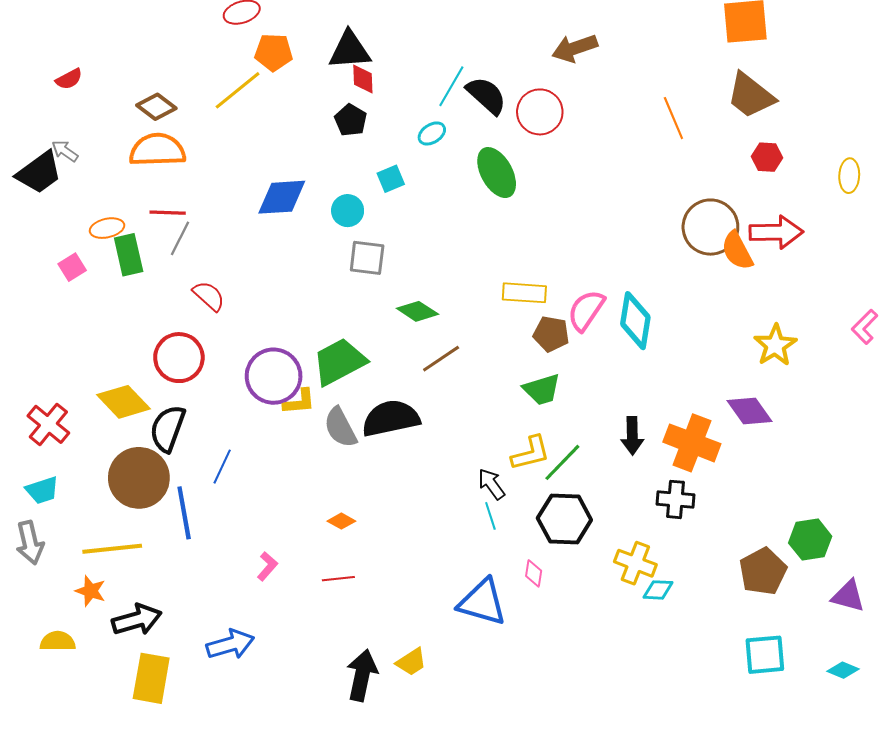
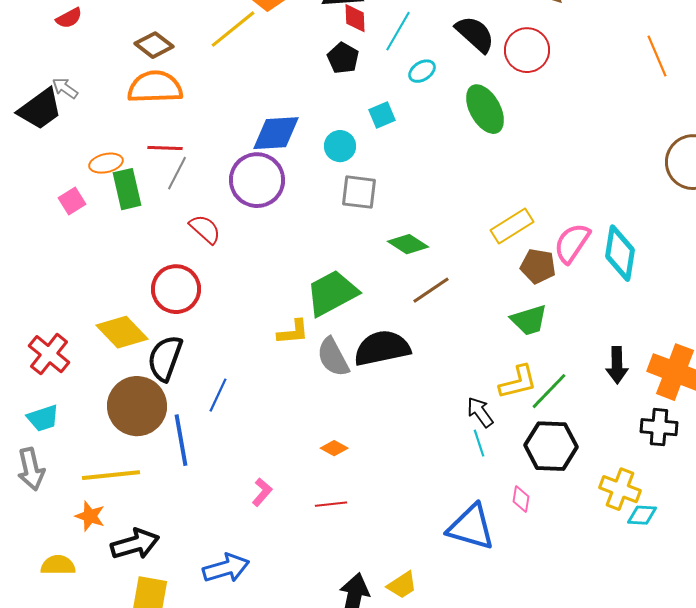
cyan line: (451, 86) -> (398, 31), moved
yellow rectangle: (524, 293) -> (512, 226), turned -36
purple circle: (274, 376) -> (257, 180), moved

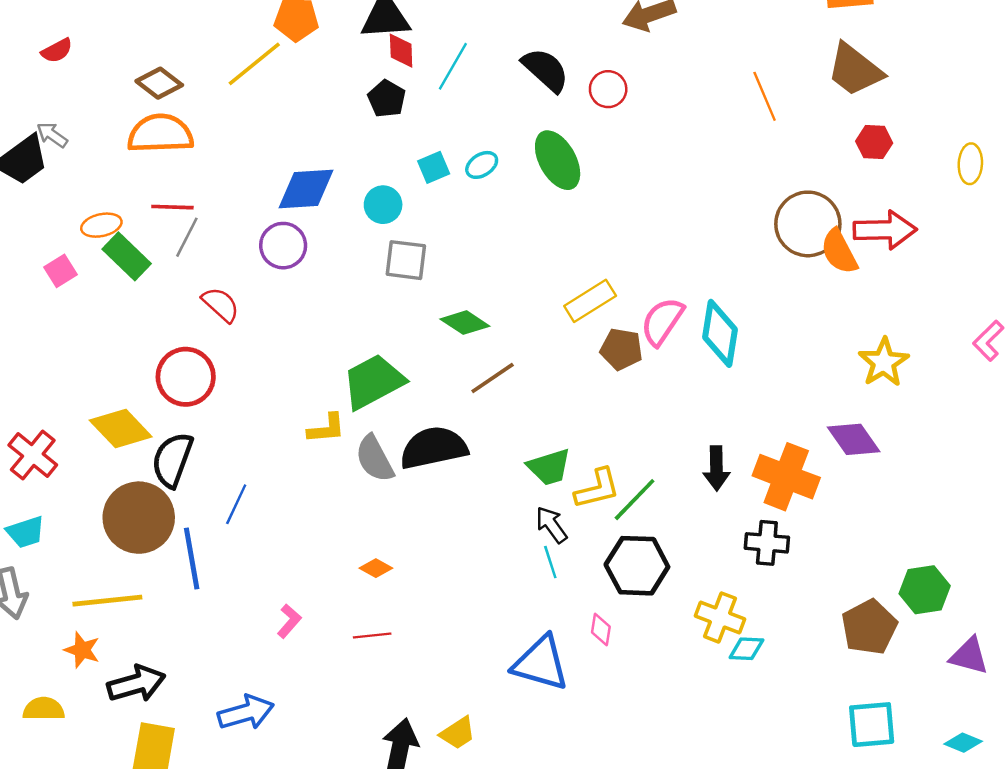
red circle: (527, 50) -> (608, 89), size x0.7
cyan ellipse: (422, 71) -> (482, 165), moved
purple circle: (257, 180) -> (283, 246), size x0.7
green rectangle: (127, 189) -> (127, 256), turned -33
green trapezoid: (529, 320) -> (549, 467), moved

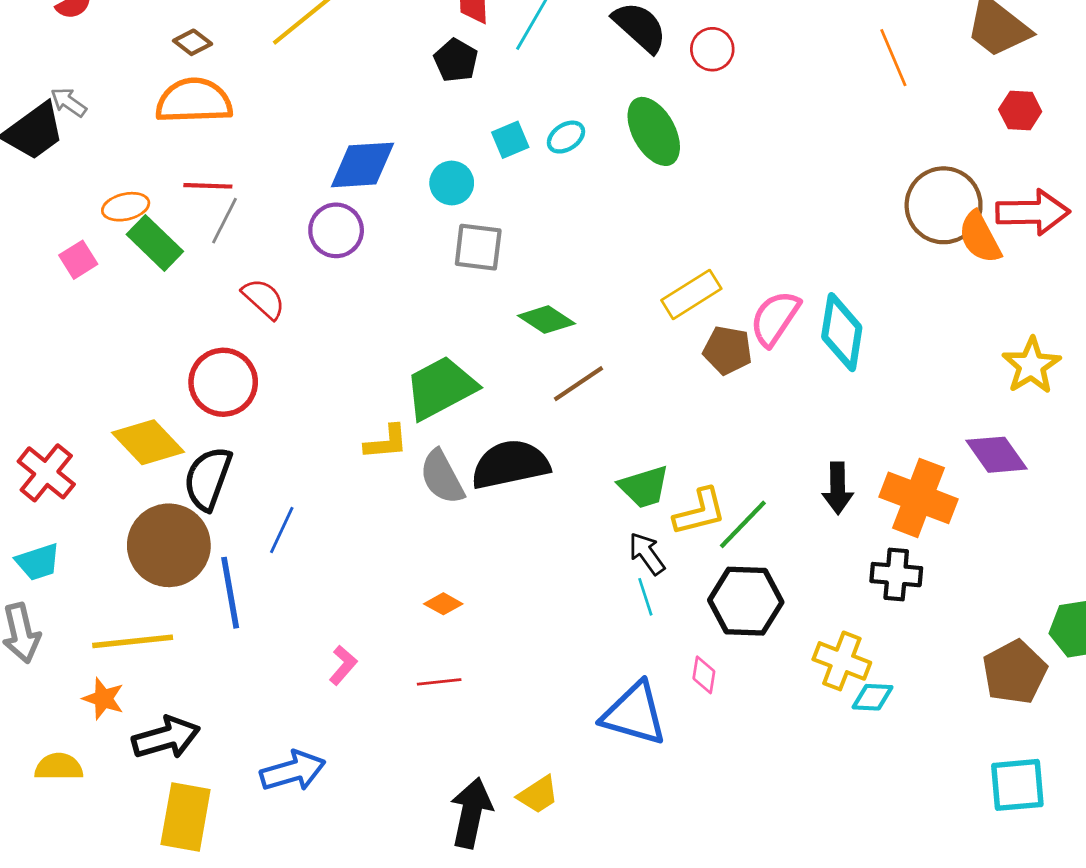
brown diamond: (159, 83) -> (193, 42), size x0.7

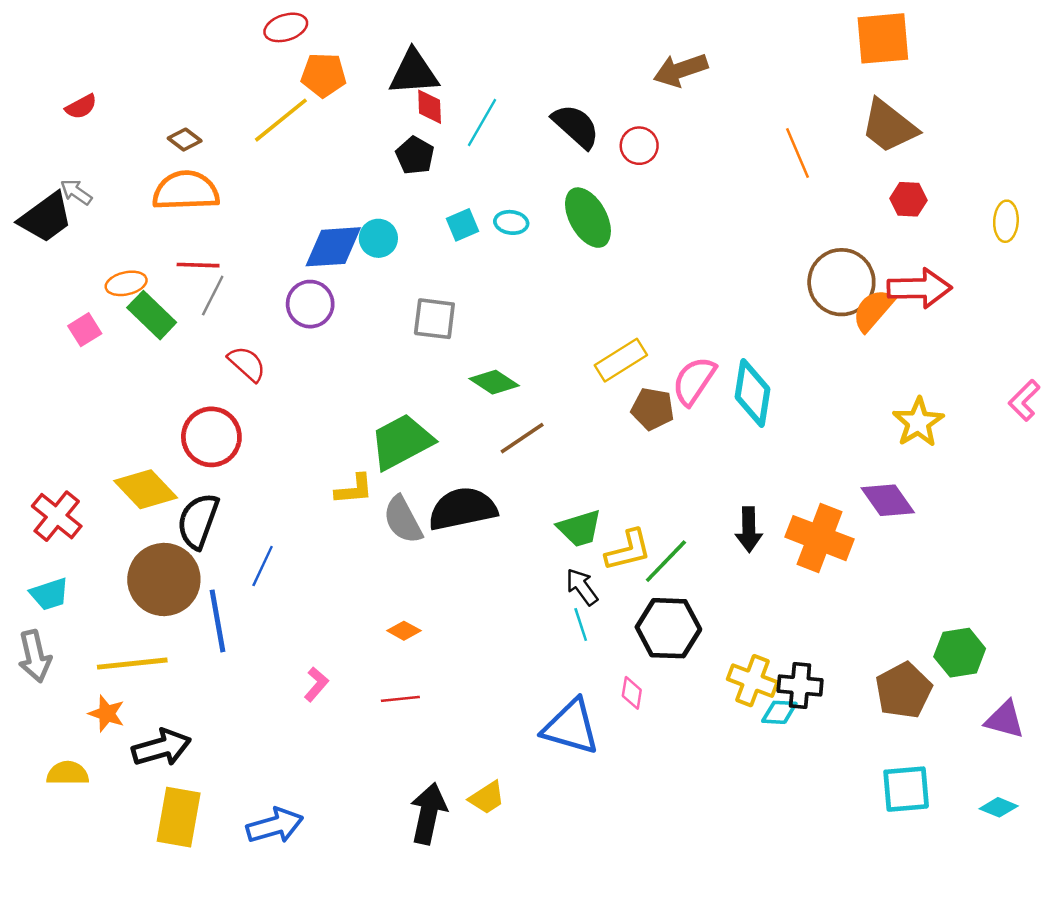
cyan ellipse: (566, 137) -> (511, 222), turned 40
cyan circle: (452, 183) -> (378, 238), moved
orange semicircle: (980, 237) -> (873, 310), turned 69
black cross: (896, 575) -> (800, 685), moved
blue arrow: (293, 771) -> (275, 826), moved

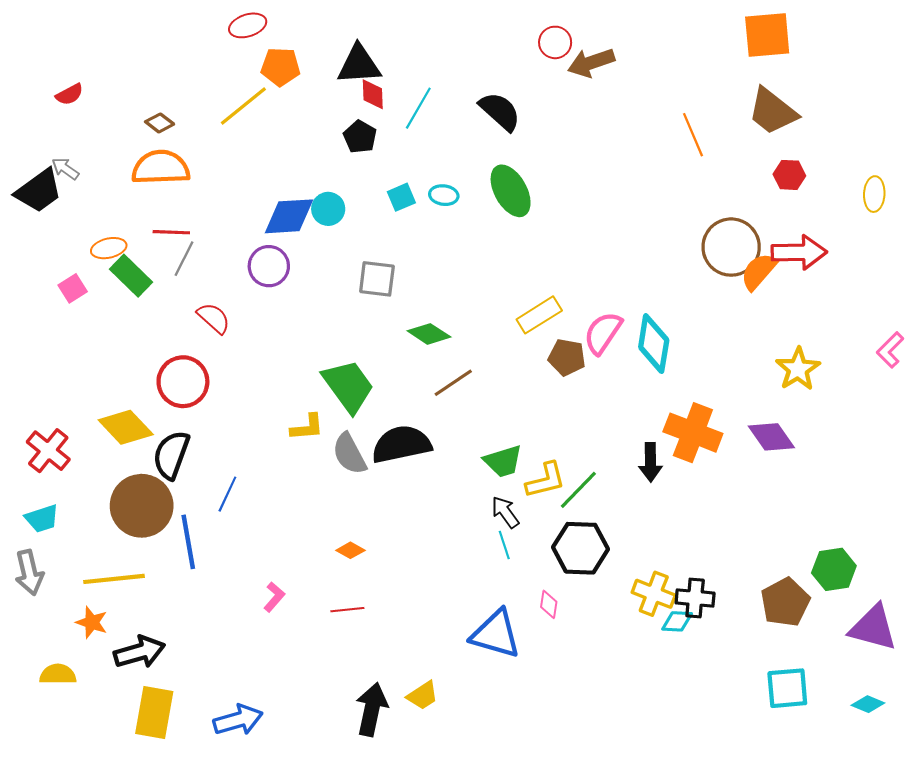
red circle: (639, 146) -> (555, 42), moved
green trapezoid: (402, 442) -> (348, 386), turned 82
orange cross: (820, 538) -> (693, 433), moved
purple triangle: (1005, 720) -> (873, 628), size x1.4

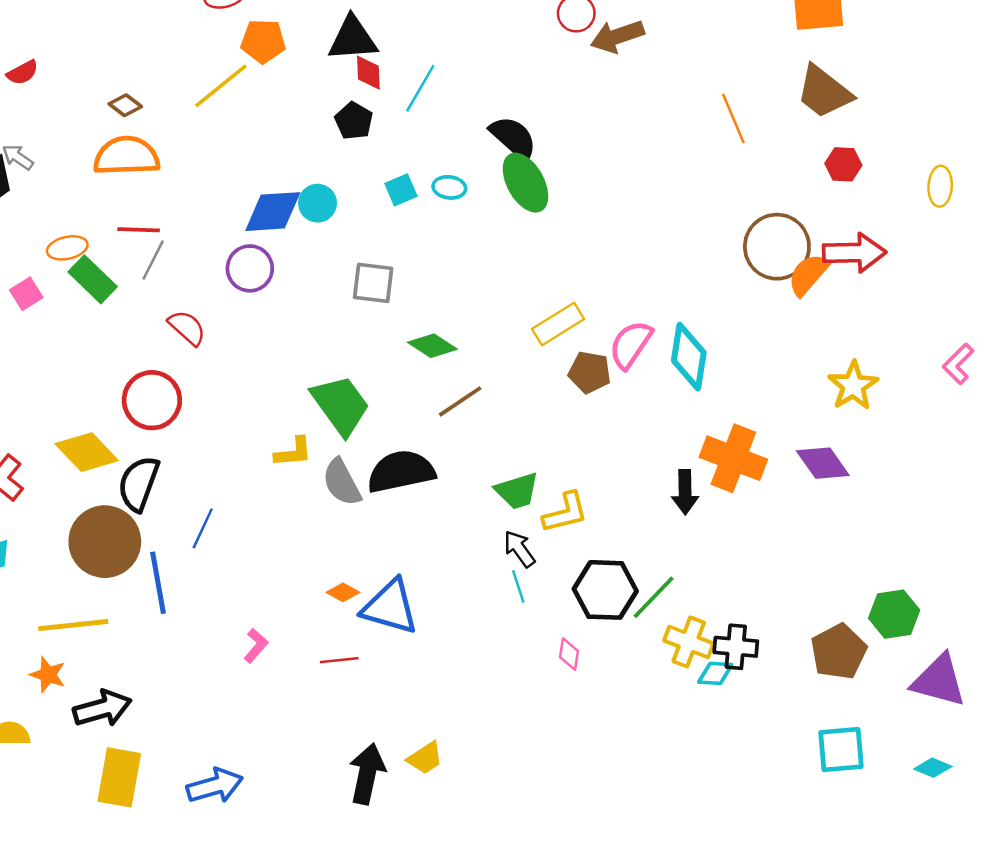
black semicircle: (500, 111) -> (513, 138), moved
green line: (578, 490) -> (654, 597), moved
blue triangle: (496, 634) -> (390, 607), moved

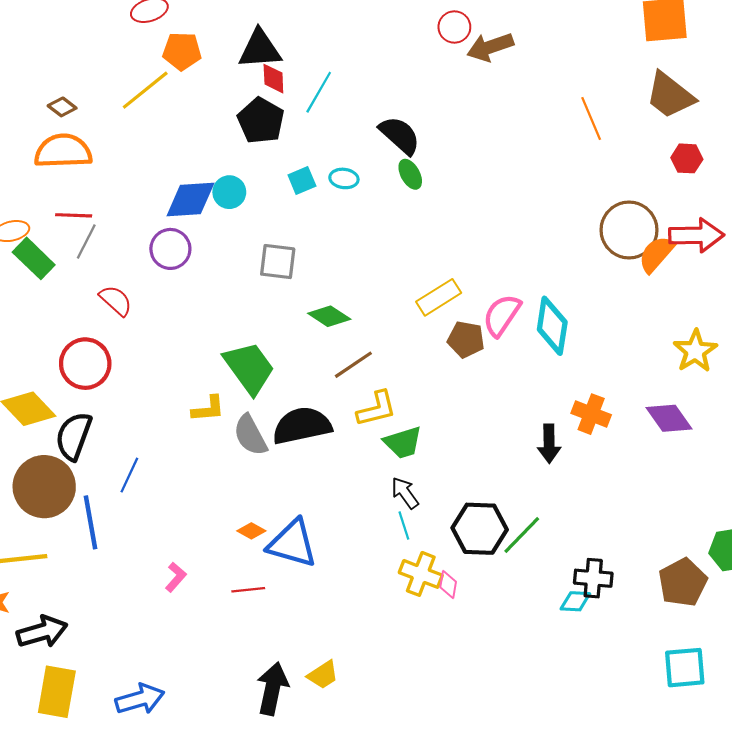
black pentagon: (354, 121) -> (261, 121), size x1.4
green ellipse: (525, 183) -> (410, 174), size x0.6
orange cross: (733, 458) -> (591, 414), size x0.7
yellow L-shape: (565, 513) -> (377, 409), moved
yellow cross: (689, 642) -> (421, 574), moved

